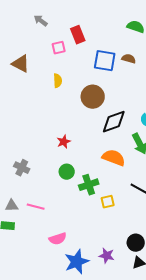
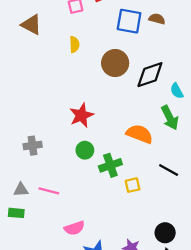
black diamond: (114, 122) -> (150, 75), moved
red star: (64, 142) -> (81, 115), size x1.5
gray cross: (22, 168) -> (33, 146), turned -35

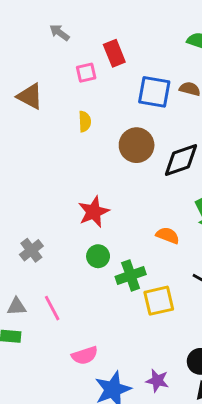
orange semicircle: (140, 134) -> (168, 235), size x0.7
gray cross: (33, 146) -> (31, 250), turned -30
yellow square: (133, 185) -> (159, 301), size x1.5
pink line: (49, 191) -> (52, 308), turned 48

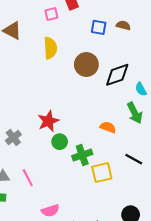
blue square: (154, 92) -> (99, 27), size x0.7
yellow semicircle: (85, 121) -> (50, 48), size x1.5
red star: (94, 212) -> (48, 121), moved

